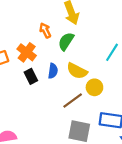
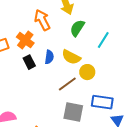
orange arrow: (45, 30) -> (42, 20), size x1.5
green semicircle: (66, 41) -> (77, 28), moved

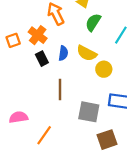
brown line: (67, 84) -> (60, 89), moved, turned -54

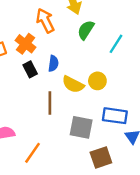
yellow semicircle: (87, 53) -> (73, 84), moved

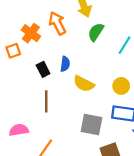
orange cross: (26, 44) -> (31, 33), moved
yellow circle: (97, 81) -> (121, 86), moved
brown line: (50, 103) -> (46, 101), moved

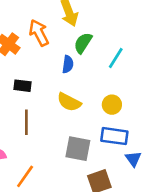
blue semicircle: (65, 64) -> (68, 64), moved
black rectangle: (43, 69) -> (23, 86), turned -56

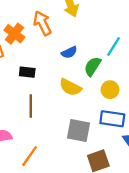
green semicircle: (83, 43) -> (93, 66), moved
blue semicircle: (68, 64) -> (69, 52), turned 56

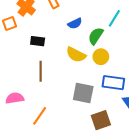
yellow circle: (110, 90) -> (101, 57), moved

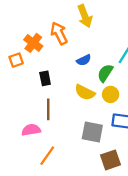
black rectangle: (38, 41) -> (45, 78), turned 72
pink semicircle: (15, 98) -> (31, 130), moved

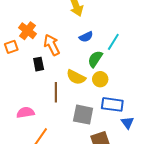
orange arrow: (59, 33) -> (52, 45), moved
blue semicircle: (84, 60) -> (86, 37), moved
brown line: (48, 109) -> (56, 92), moved

